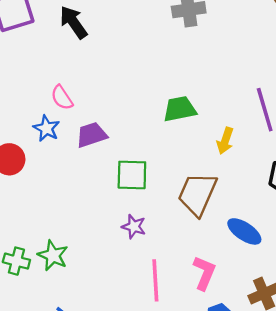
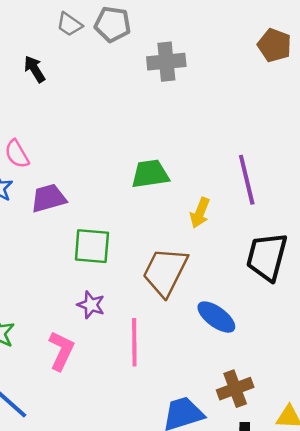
black arrow: (73, 22) -> (35, 69), size x0.7
pink L-shape: (204, 273) -> (61, 351), moved
pink line: (155, 280) -> (134, 342), moved

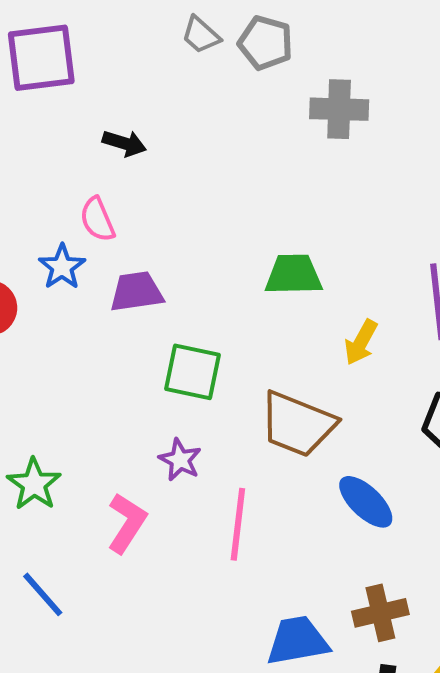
black arrow: (35, 69) -> (124, 143), moved, turned 132
brown trapezoid: (165, 272) -> (298, 424), turned -102

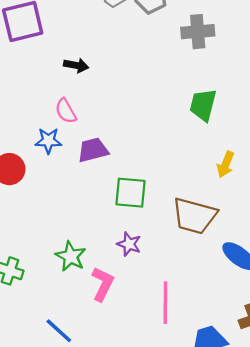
blue star: (62, 267) -> (48, 141), turned -30
green trapezoid: (294, 275) -> (203, 105), moved, turned -68
green star: (34, 484) -> (71, 256), moved
pink line: (238, 524) -> (165, 303), moved

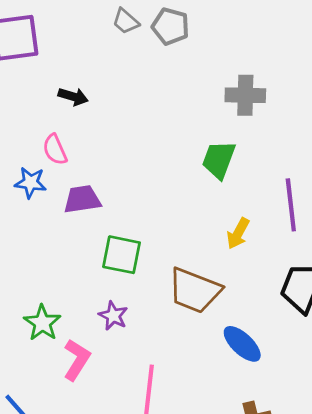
gray cross: (198, 32) -> (245, 95), moved

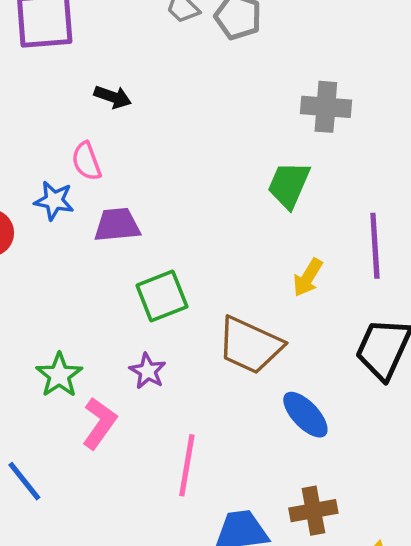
green square: (121, 255) -> (162, 296), turned -36

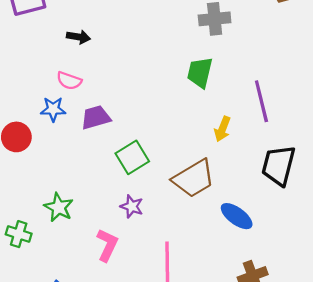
pink semicircle: (86, 161) -> (69, 81), turned -40
brown trapezoid: (250, 345) -> (194, 178), turned -45
green star: (59, 375) -> (59, 207), moved

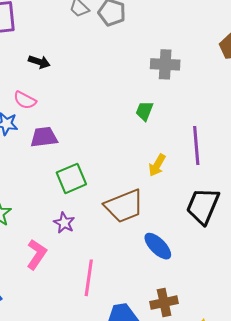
green trapezoid: (200, 73) -> (145, 111), size x0.7

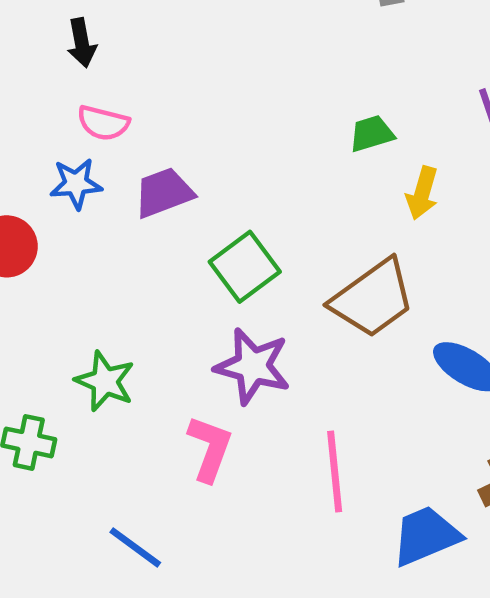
black arrow: (39, 62) -> (82, 43), moved, turned 75
green trapezoid: (145, 111) -> (372, 134), moved, turned 65
purple star: (64, 223) -> (253, 366), size x1.6

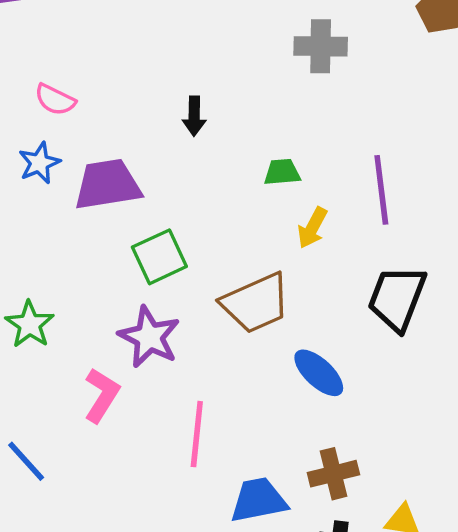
black arrow: (82, 43) -> (194, 116), moved
pink semicircle: (103, 123) -> (55, 100), moved
blue star: (76, 184) -> (39, 163), turned -30
purple trapezoid: (164, 193) -> (108, 185), size x1.4

